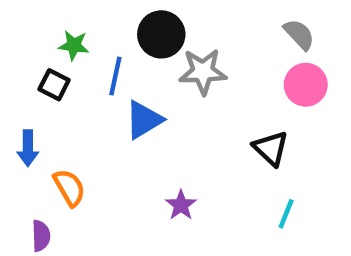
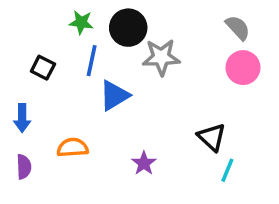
green star: (74, 45) -> (81, 22), moved
black triangle: (271, 148) -> (212, 137), moved
orange semicircle: (69, 188) -> (73, 148), moved, turned -64
purple semicircle: (41, 236) -> (24, 167), moved

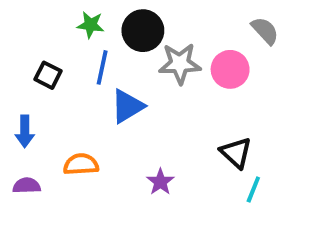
pink circle: (243, 68) -> (230, 69), moved
purple semicircle: (24, 167) -> (27, 186), turned -90

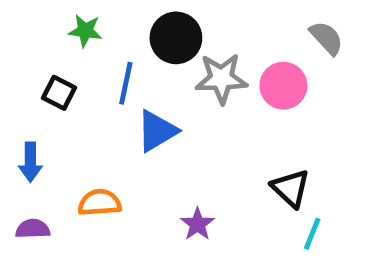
green star: (91, 25) -> (85, 31), moved

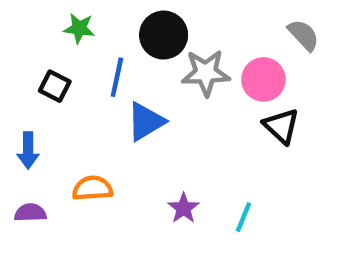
black triangle: (291, 188) -> (281, 126), moved
cyan line: (312, 234) -> (244, 217), moved

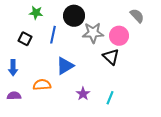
blue triangle: (146, 122) -> (65, 66), moved
black triangle: (281, 126) -> (111, 57), moved

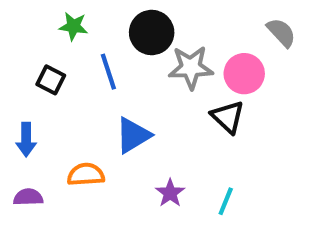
blue line: (53, 35) -> (108, 72), turned -30

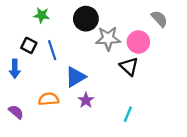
blue line: (108, 72) -> (52, 50), moved
blue arrow: (26, 139) -> (15, 69), moved
purple star: (170, 193) -> (86, 100), moved
purple semicircle: (28, 197) -> (16, 112), turned 42

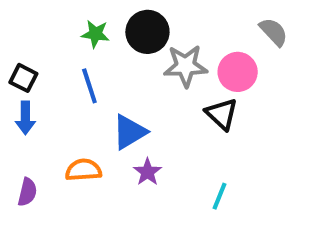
green star: (42, 15) -> (95, 34), moved
black square: (29, 45) -> (23, 78), moved
purple semicircle: (16, 112) -> (27, 192), turned 63

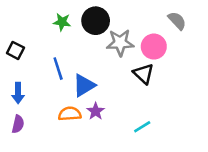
blue line: (89, 86) -> (58, 69), moved
blue arrow: (25, 118) -> (18, 93), moved
orange semicircle: (83, 170) -> (70, 114), moved
cyan line: (220, 196) -> (142, 127), turned 36

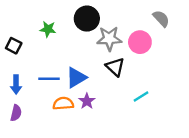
green star: (62, 22) -> (48, 29), moved
blue line: (58, 69) -> (49, 79), moved, turned -72
black triangle: (143, 74) -> (115, 67), moved
cyan line: (142, 127) -> (141, 96), moved

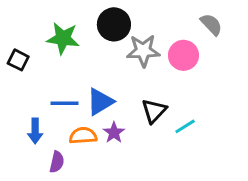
green star: (48, 29) -> (63, 38), size x1.5
black triangle: (115, 67) -> (154, 111), moved, turned 30
blue arrow: (16, 85) -> (35, 131), moved
purple semicircle: (16, 113) -> (57, 162), moved

